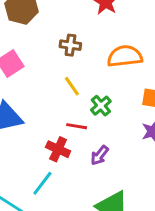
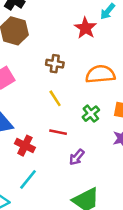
green cross: (101, 106) -> (91, 114), moved
red cross: (58, 149) -> (25, 146), moved

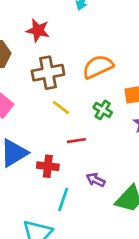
red star: (85, 28) -> (38, 30), moved
brown cross: (55, 64) -> (48, 73), size x1.6
purple arrow: (77, 157) -> (96, 180), moved, turned 96

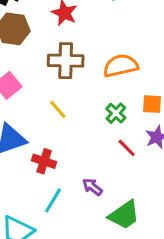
yellow line: (61, 108) -> (58, 110), moved
red line: (76, 141) -> (127, 148), moved, turned 42

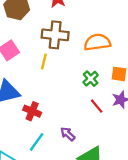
yellow line: (58, 110) -> (44, 61), moved, turned 49

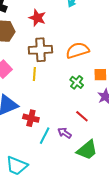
red line: (97, 106) -> (82, 116), moved
cyan line: (37, 142) -> (45, 136), moved

